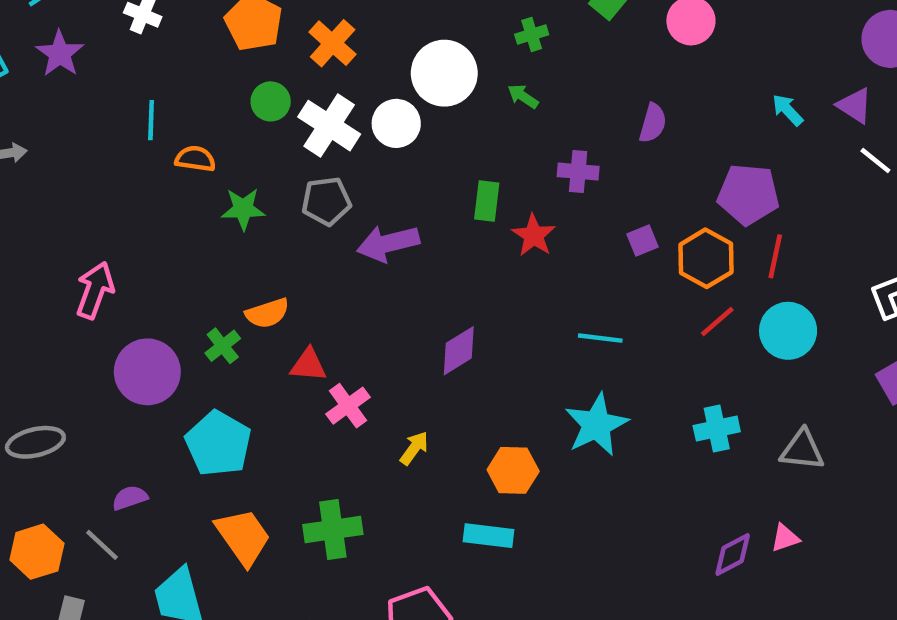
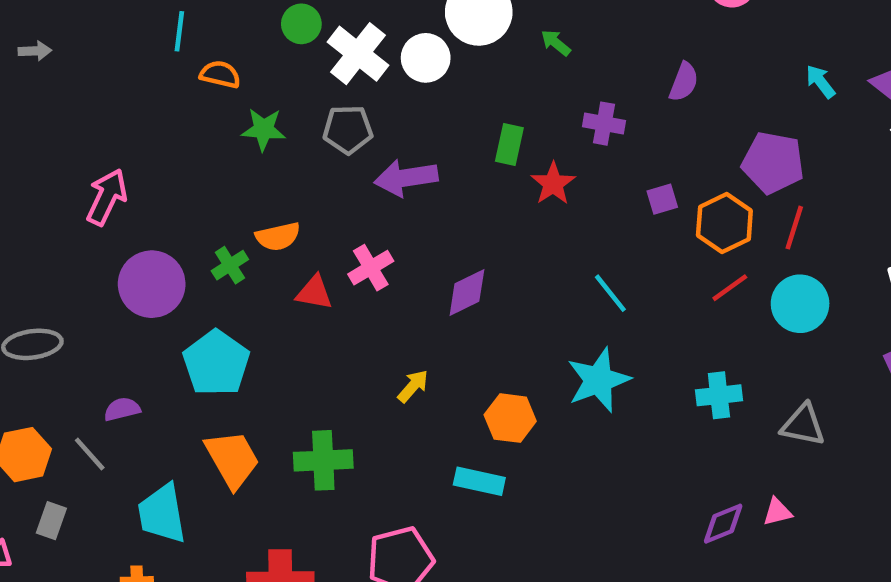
cyan line: (600, 338) -> (610, 293), turned 39
pink cross: (348, 406) -> (371, 268), moved

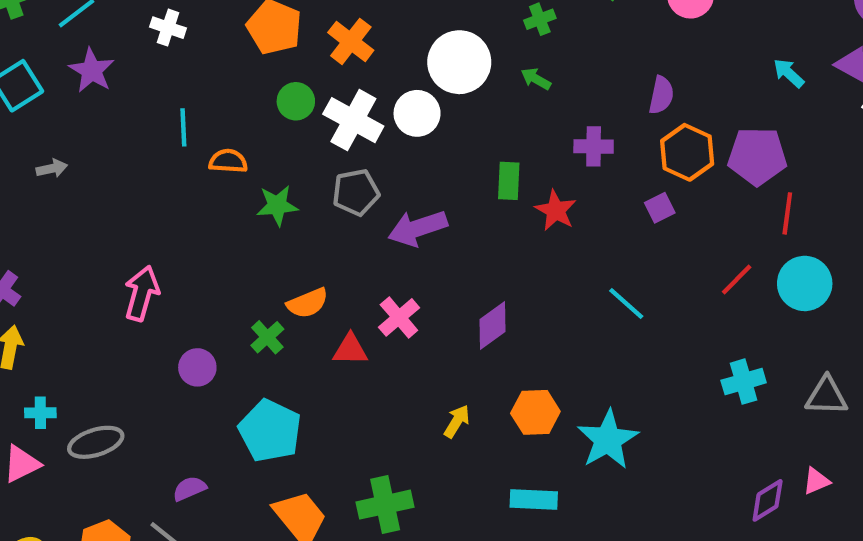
orange hexagon: (724, 223) -> (687, 152), moved
purple circle: (152, 284) -> (197, 367), size x0.6
cyan star: (598, 380) -> (608, 440), moved
orange hexagon: (510, 418) -> (535, 412), moved

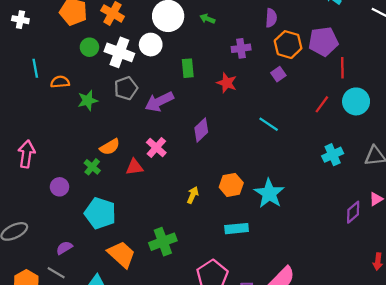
green rectangle: (509, 181) -> (188, 68), moved
purple diamond: (493, 325) -> (201, 130), moved

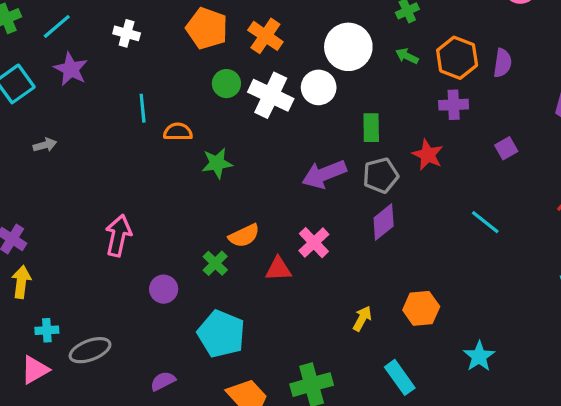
orange hexagon: (288, 45) -> (457, 58), moved
gray pentagon: (126, 88) -> (381, 175), moved
cyan star: (269, 193) -> (479, 356), moved, size x0.7
cyan rectangle: (237, 229) -> (400, 377), moved, turned 55

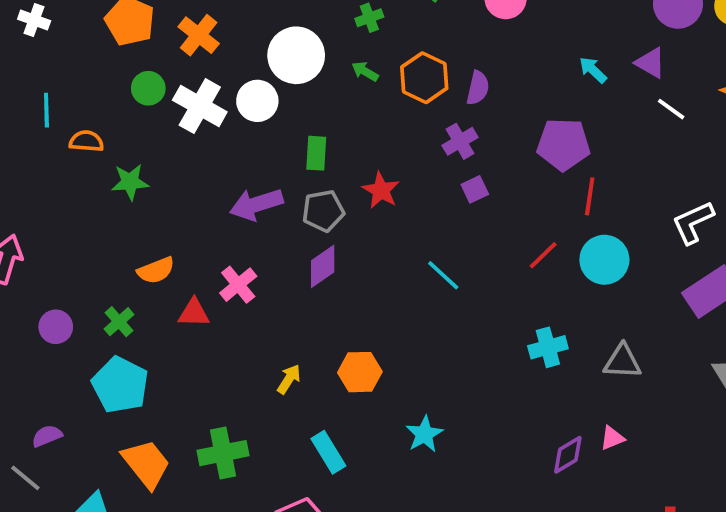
purple cross: (454, 105) -> (460, 141), moved, turned -32
green cross: (215, 263) -> (119, 322), moved

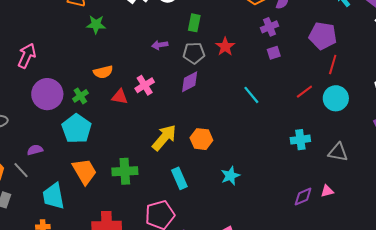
purple arrow: (256, 204) -> (160, 45), size x0.6
purple circle: (56, 327) -> (47, 94), size x1.8
yellow arrow: (289, 379) -> (164, 138), size x1.8

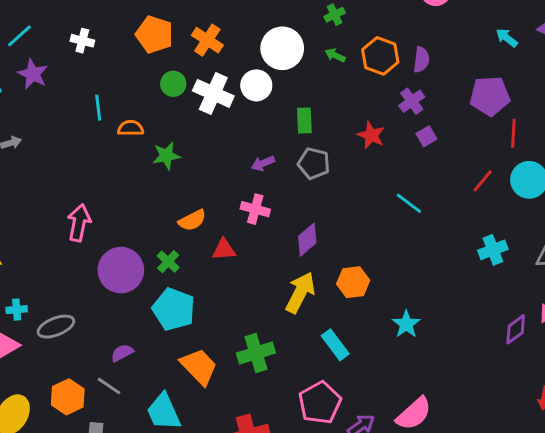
red star: (225, 47) -> (371, 135), moved
gray pentagon: (194, 53) -> (314, 163), turned 30
purple diamond: (190, 82) -> (307, 240), moved
pink cross: (145, 85) -> (255, 209), moved, turned -30

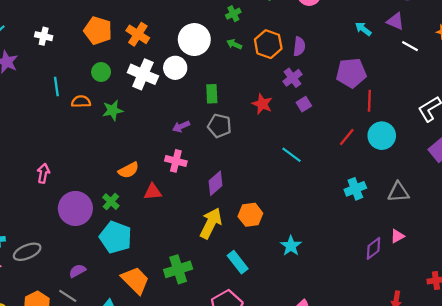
green circle: (173, 84) -> (101, 72), moved
green star: (166, 156) -> (113, 110), moved
pink arrow: (79, 223) -> (43, 173), size x0.7

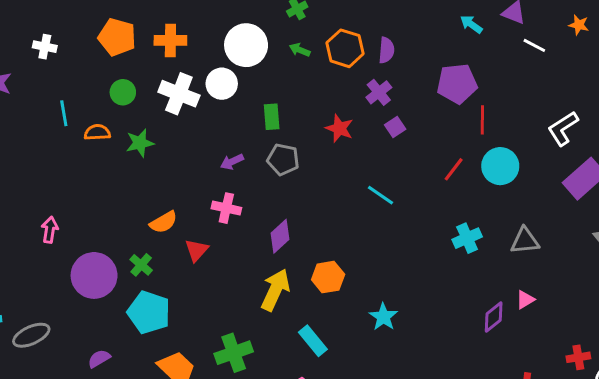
orange cross: (138, 34) -> (170, 40), turned -30
red triangle: (153, 192) -> (197, 250), turned -42

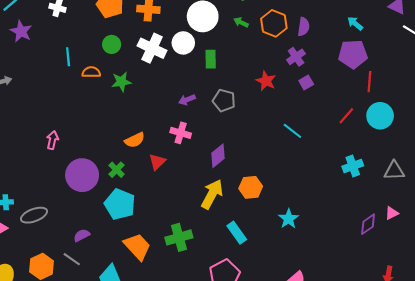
cyan arrow: (471, 24) -> (355, 23), moved
green rectangle: (272, 117) -> (211, 59), moved

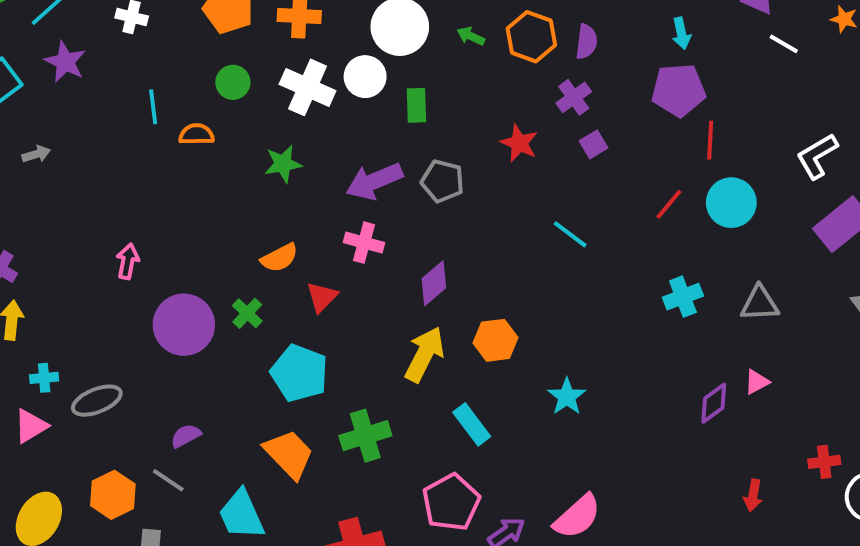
cyan arrow: (355, 23) -> (681, 33), turned -140
green star: (121, 82) -> (283, 164), moved
purple arrow: (187, 100) -> (374, 181), size x1.8
cyan pentagon: (120, 204) -> (299, 373), moved

